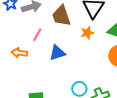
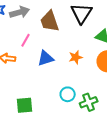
orange star: (87, 33) -> (76, 57), moved

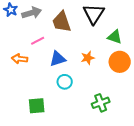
pink line: (26, 40) -> (38, 41), turned 32
cyan circle: (68, 94) -> (65, 82), moved

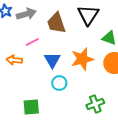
orange star: (88, 58) -> (82, 59), size x1.6
blue triangle: (58, 59) -> (52, 60), turned -42

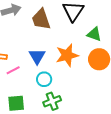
pink line: (32, 42) -> (13, 70), moved
green cross: (95, 104) -> (52, 101), moved

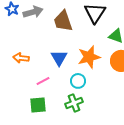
pink line: (13, 70) -> (43, 81), moved
cyan circle: (44, 79) -> (78, 81), moved

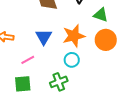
cyan circle: (78, 81) -> (72, 60), moved

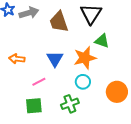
green triangle: (101, 15) -> (102, 41), moved
orange circle: (106, 40) -> (117, 92), moved

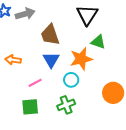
brown trapezoid: (59, 22) -> (50, 35), moved
cyan circle: (83, 82) -> (71, 80), moved

